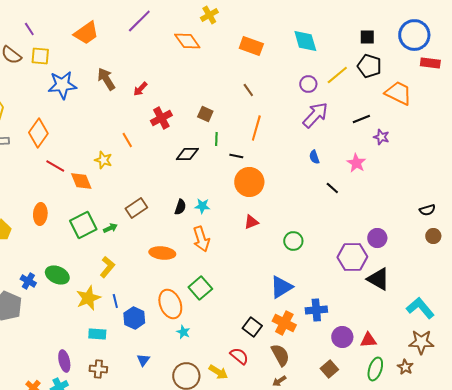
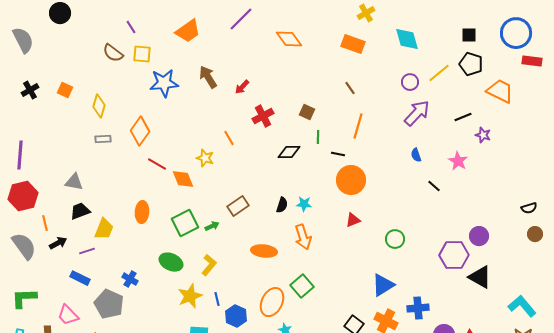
yellow cross: (209, 15) -> (366, 13), moved
green ellipse: (57, 275) -> (171, 262), moved
orange ellipse: (170, 304) -> (272, 302), turned 48

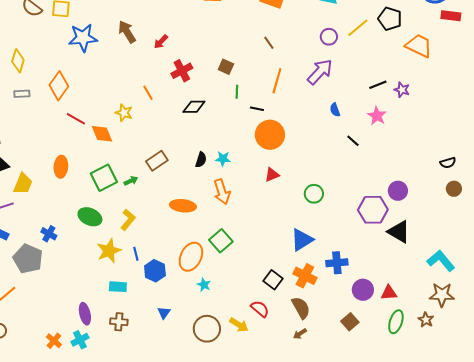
purple arrow: (417, 113) -> (320, 72), moved
black line: (463, 117) -> (378, 85), moved
black diamond: (289, 152) -> (194, 107), moved

